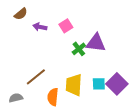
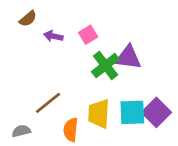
green cross: (79, 49) -> (106, 65), size x1.5
cyan square: (99, 84) -> (132, 112), size x1.5

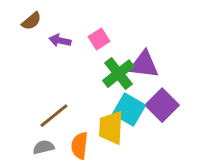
cyan square: (132, 112) -> (129, 110), moved, turned 32
purple square: (156, 112) -> (162, 105), moved
gray semicircle: (21, 131) -> (43, 147), moved

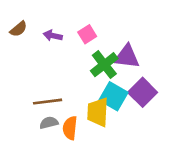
brown semicircle: (31, 21) -> (18, 29), moved
brown line: (54, 116) -> (48, 102), turned 32
gray semicircle: (43, 147) -> (49, 123), moved

